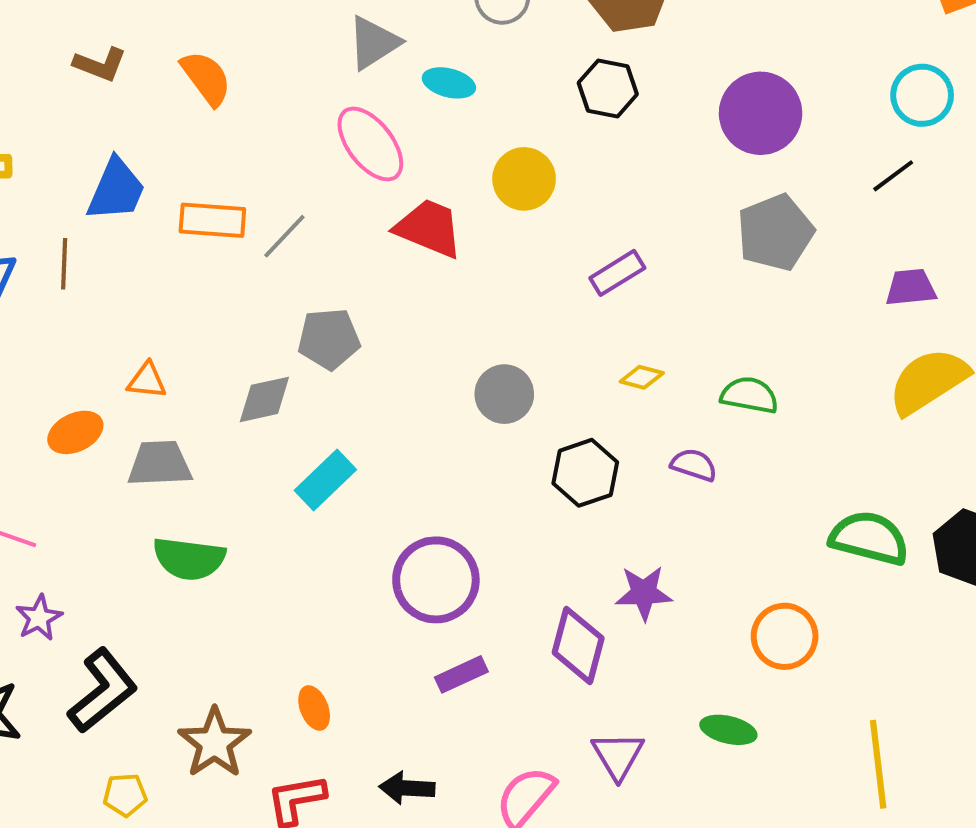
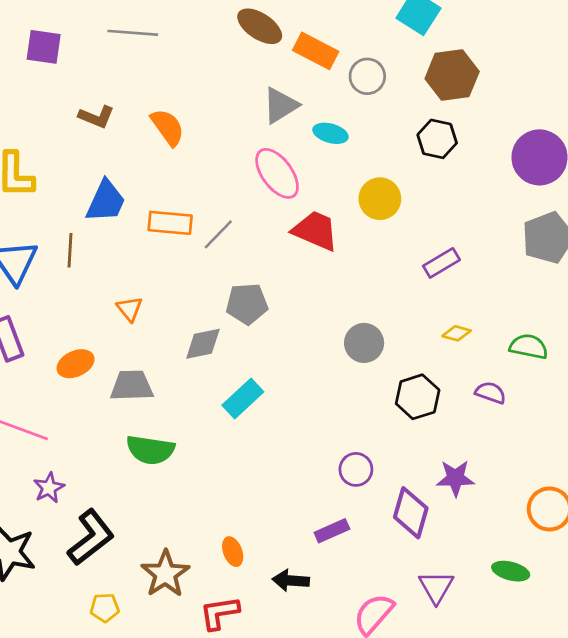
orange triangle: (147, 381) -> (130, 309), moved, turned 44
purple circle: (436, 580) -> (356, 469), moved, size x0.6
black arrow: (407, 788) -> (291, 580), moved

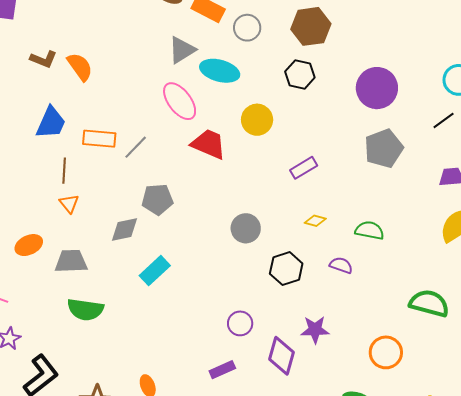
orange semicircle: (168, 127) -> (80, 67), moved
cyan ellipse: (331, 133) -> (220, 71), size x1.5
brown line: (70, 250) -> (64, 171), moved

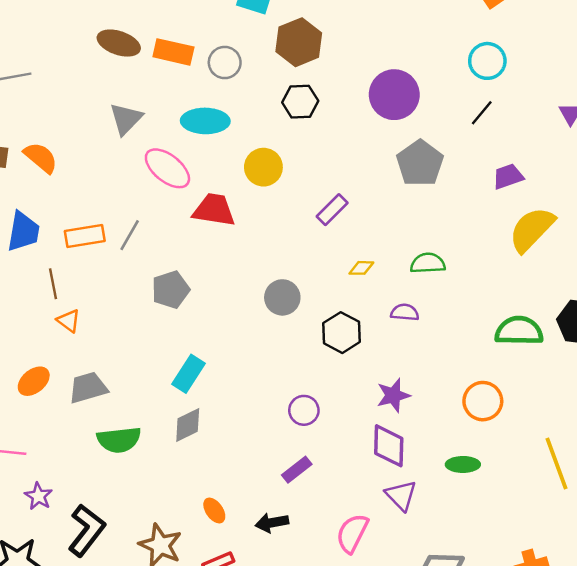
gray triangle: (182, 50) -> (126, 119), moved
gray diamond: (124, 230) -> (188, 425), moved
purple diamond: (282, 356) -> (389, 446), moved

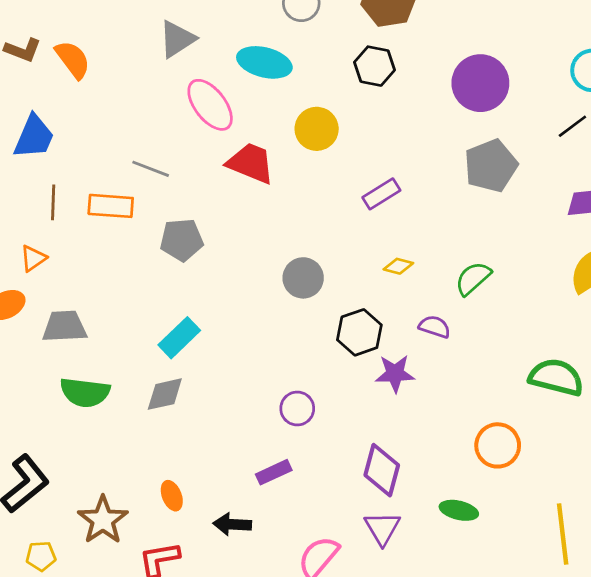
gray line: (130, 235) -> (151, 169), turned 68
orange rectangle: (85, 236) -> (111, 206), moved
green semicircle: (428, 263) -> (473, 278), turned -52
orange triangle: (69, 321) -> (33, 258), moved, turned 35
purple star: (393, 395) -> (395, 374), moved

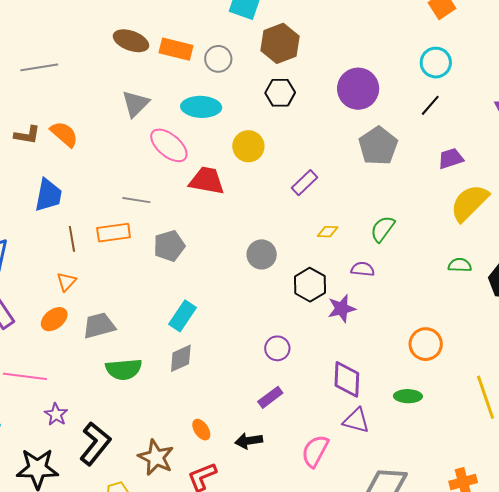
green semicircle: (556, 377) -> (460, 265), moved, size x0.6
purple triangle: (382, 528) -> (356, 421), turned -32

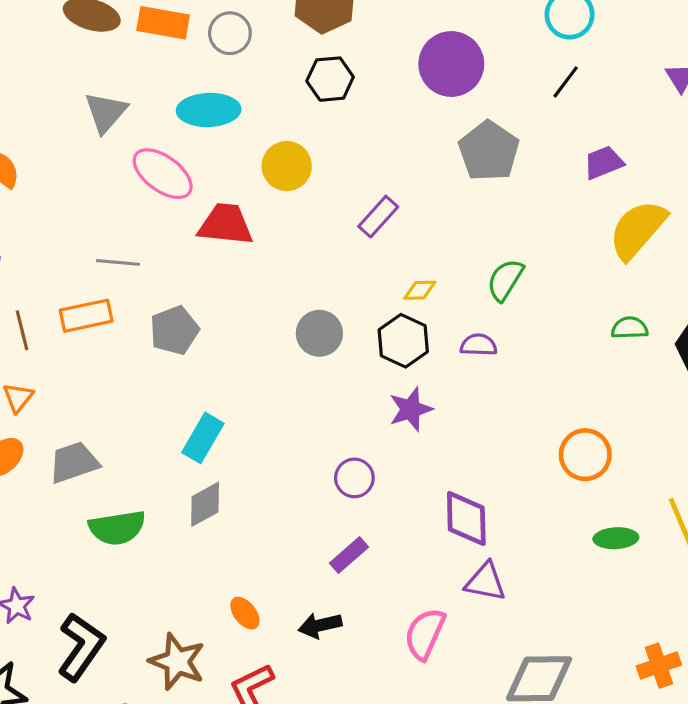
black hexagon: (310, 285) -> (403, 341), moved
purple star: (342, 309) -> (411, 409), moved
green ellipse: (408, 396) -> (616, 538), moved

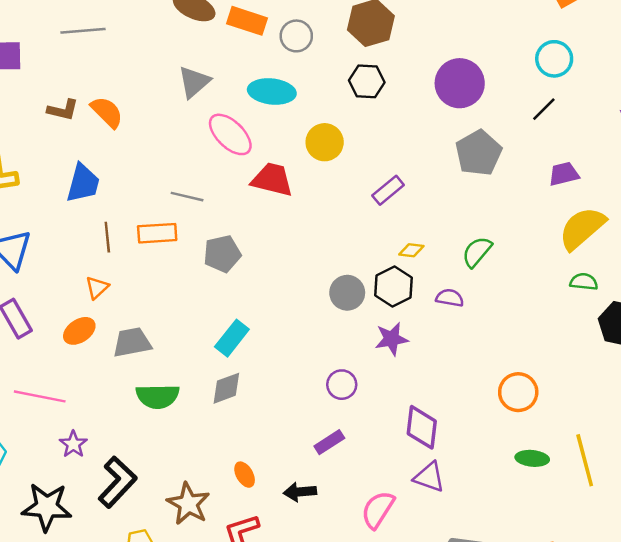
green semicircle: (630, 328) -> (584, 282), moved
gray circle: (319, 333) -> (347, 293), moved

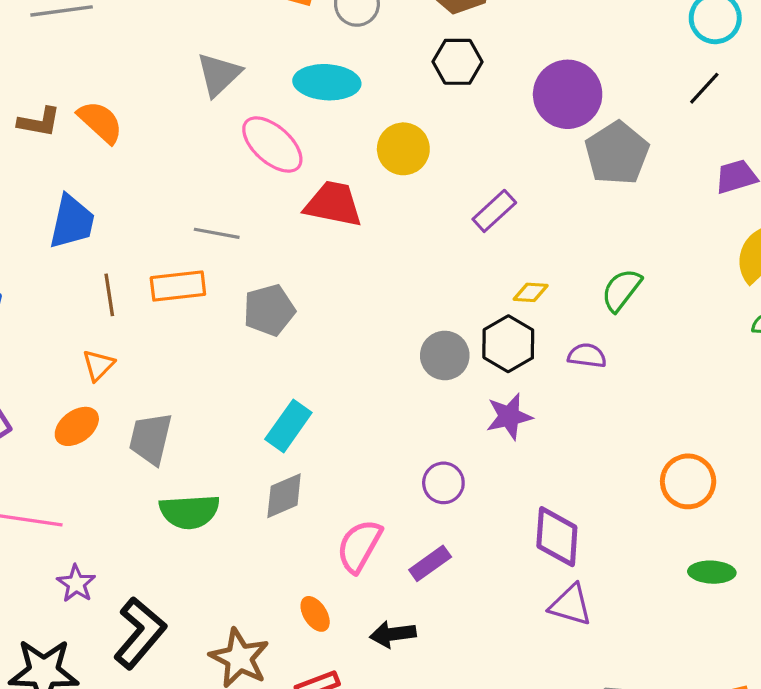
purple circle: (460, 83) -> (568, 94), moved
gray trapezoid: (132, 342) -> (151, 439), turned -63
pink semicircle: (378, 510) -> (359, 546), moved

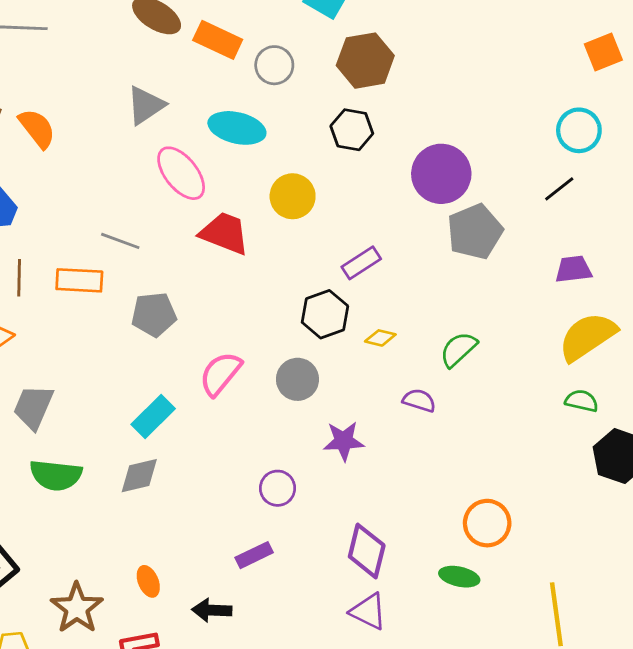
black hexagon: (508, 344) -> (325, 314), moved
pink semicircle: (359, 546) -> (220, 374), moved
green ellipse: (712, 572) -> (459, 577), moved

